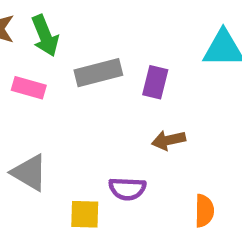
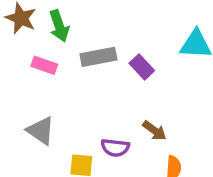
purple rectangle: (155, 82) -> (142, 67), turned -60
brown arrow: (169, 140) -> (154, 131), moved, turned -135

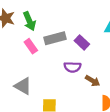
pink rectangle: (44, 65) -> (31, 46), moved, turned 40
purple semicircle: (115, 148) -> (72, 67), moved

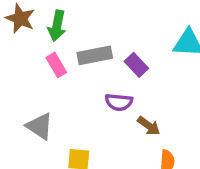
green arrow: (29, 21) -> (57, 26), turned 30

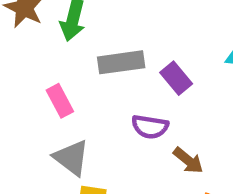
pink rectangle: (56, 65) -> (60, 101), moved
gray triangle: (40, 126) -> (71, 158), moved

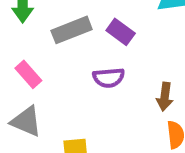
gray triangle: (71, 158) -> (26, 121), moved
brown arrow: (188, 160) -> (165, 97), moved, turned 72

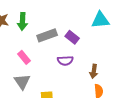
gray triangle: (26, 121) -> (22, 82), turned 30

